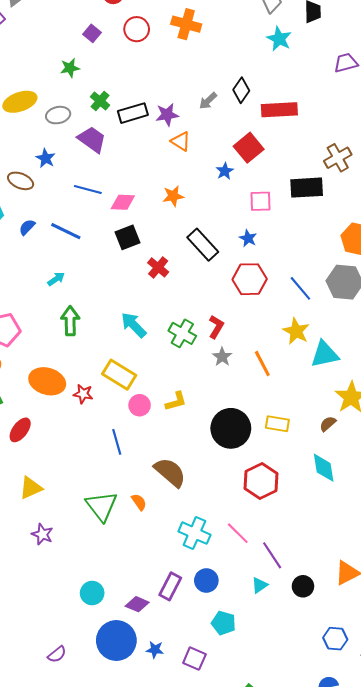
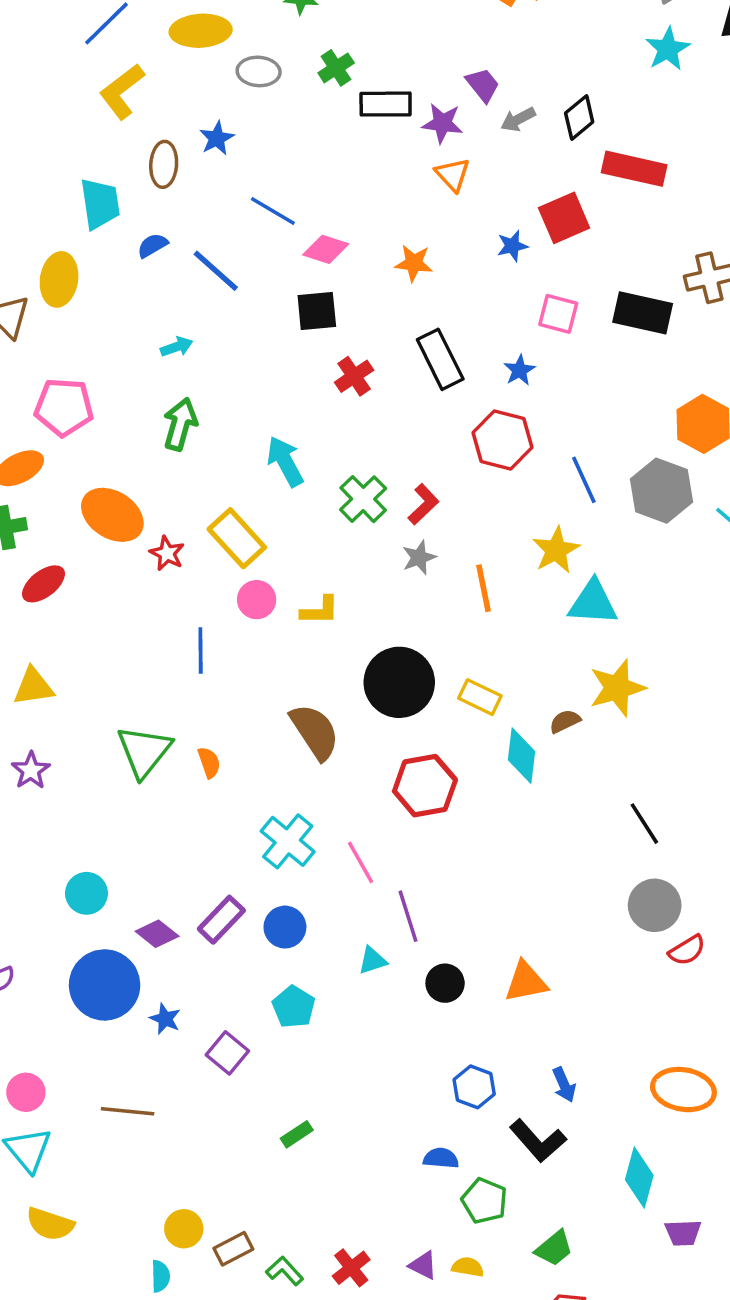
purple trapezoid: (92, 139) -> (483, 85), moved, size x0.7
brown ellipse: (21, 181) -> (164, 164), turned 55
cyan diamond: (324, 468) -> (522, 756), moved
brown semicircle: (170, 472) -> (315, 732), moved

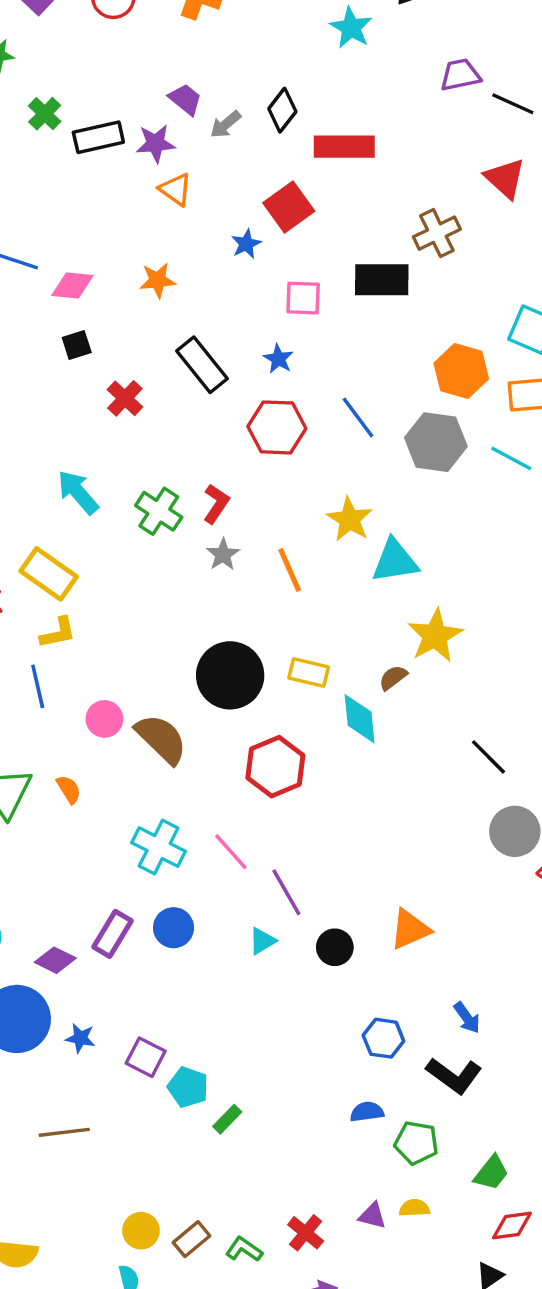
black square: (317, 311) -> (77, 345), size x0.7
blue line: (584, 480) -> (358, 417), moved
pink circle: (257, 600) -> (104, 719), moved
yellow L-shape: (320, 610) -> (58, 633), moved
cyan pentagon: (294, 1007) -> (188, 1087), moved

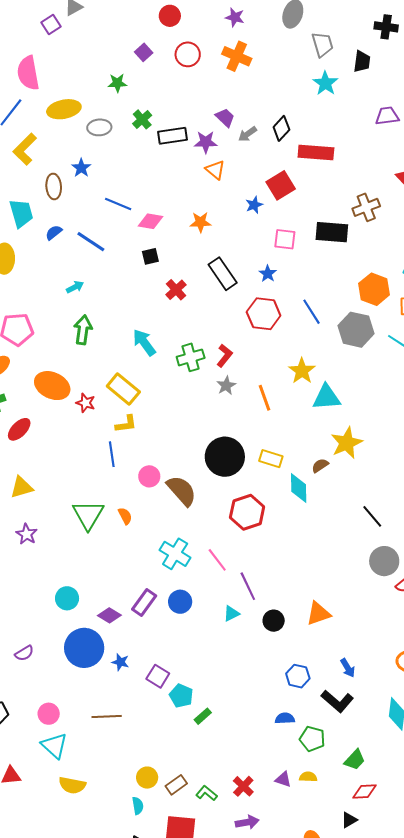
green cross: (159, 511) -> (191, 357), turned 36

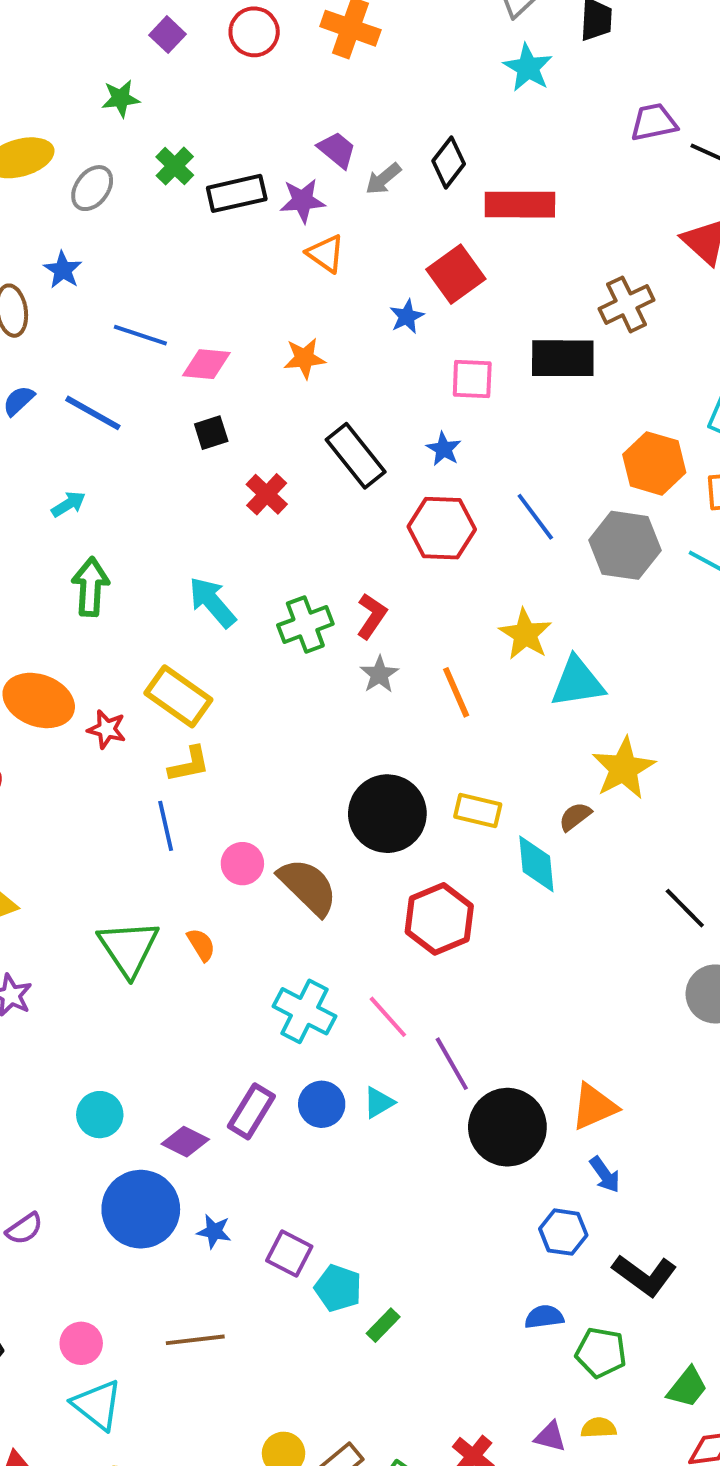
gray ellipse: (99, 127) -> (92, 188), turned -45
cyan triangle: (231, 614) -> (379, 1103), moved
black circle: (274, 621) -> (507, 1127), size x1.8
blue arrow: (348, 668) -> (605, 1175), moved

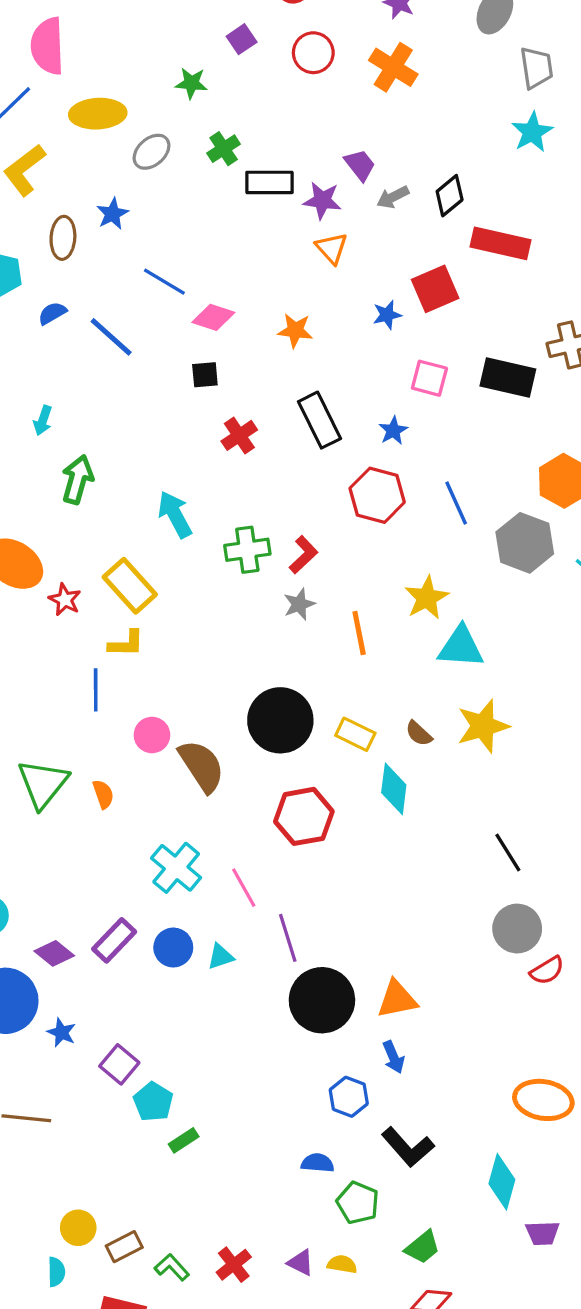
cyan arrow: (68, 504) -> (43, 420), moved, turned 128
brown semicircle: (575, 817) -> (419, 733), moved, turned -112

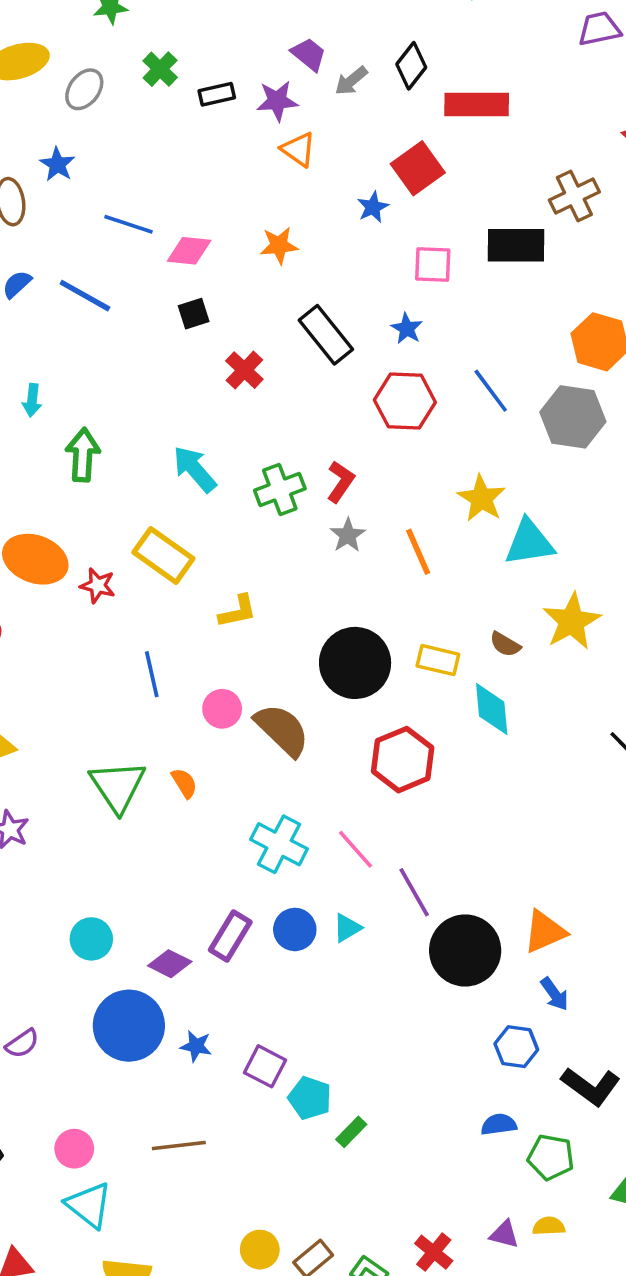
black rectangle: (270, 182) -> (217, 94), size x0.7
yellow L-shape: (126, 644) -> (238, 611), moved

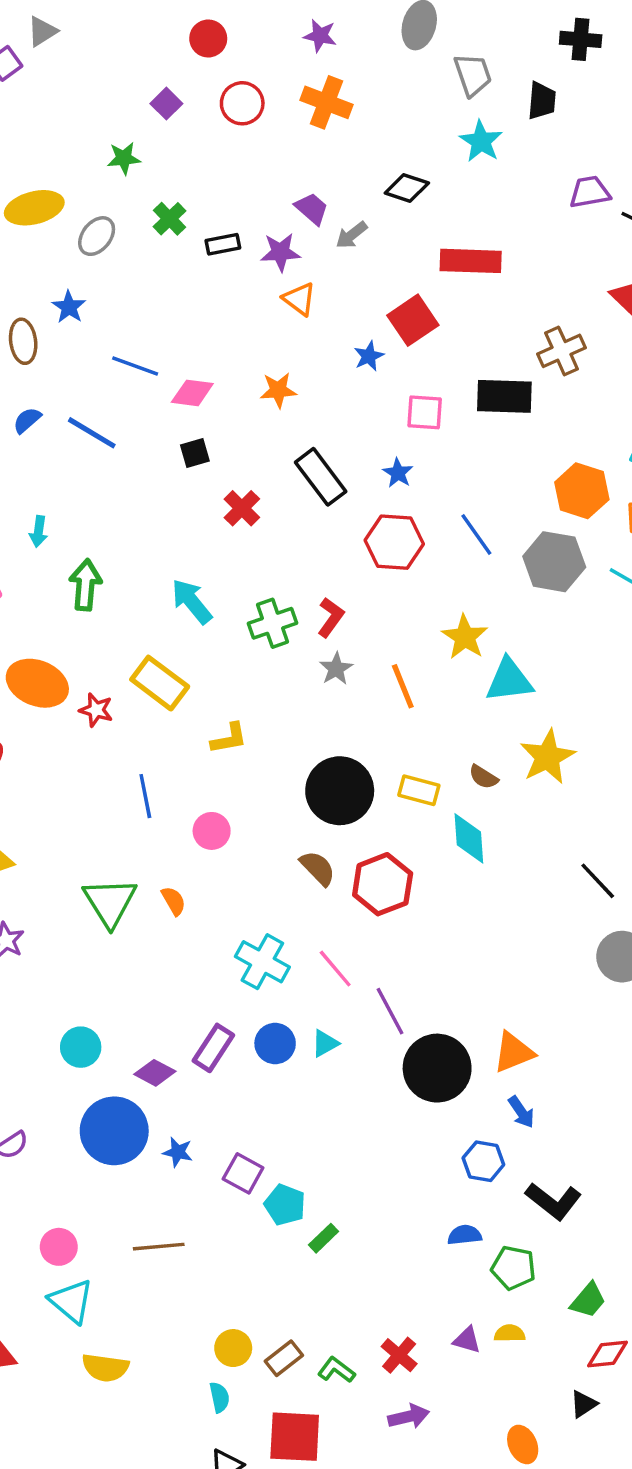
black diamond: (411, 66) -> (407, 188), moved, turned 69
brown semicircle: (282, 730) -> (318, 868), moved, size x0.7

